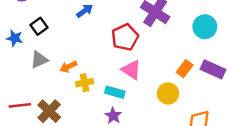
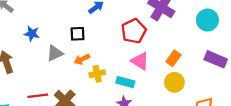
black square: (39, 26) -> (78, 34), moved, turned 35
orange rectangle: (185, 69) -> (173, 58), moved

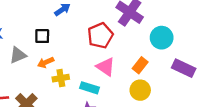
cyan circle: (207, 20) -> (162, 38), moved

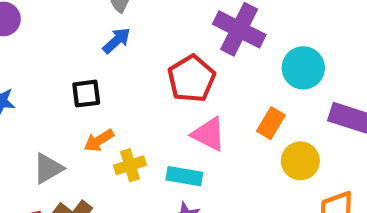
gray triangle: (18, 55) -> (48, 168), moved
yellow circle: (140, 90) -> (300, 161), moved

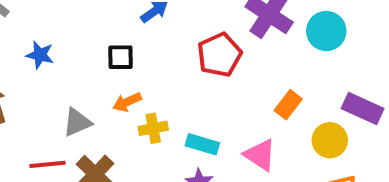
cyan circle: (303, 68) -> (326, 31), moved
pink triangle: (209, 134) -> (260, 155), moved
yellow circle: (300, 161) -> (330, 140), moved

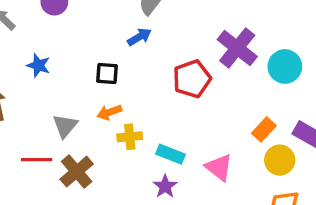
orange rectangle: (288, 105) -> (264, 129), moved
gray triangle: (77, 122) -> (65, 126), turned -32

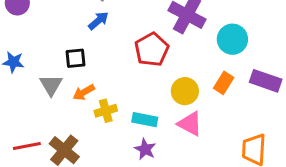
cyan circle: (285, 66) -> (232, 39), moved
gray triangle: (65, 126) -> (51, 85), moved
yellow circle: (280, 160) -> (185, 91), moved

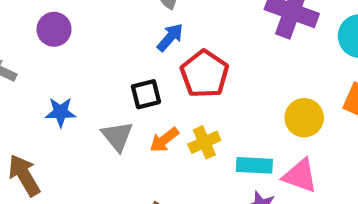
red pentagon: (152, 50) -> (205, 74), moved
yellow cross: (106, 111) -> (204, 142), moved
pink triangle: (190, 124) -> (300, 176), moved

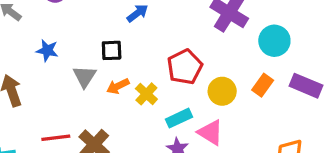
red pentagon: (205, 74) -> (185, 67), moved
yellow cross: (204, 142) -> (146, 94), turned -35
cyan rectangle: (254, 165) -> (179, 118), turned -40

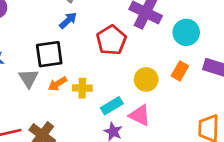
black square: (112, 50) -> (49, 54), size x1.5
red pentagon: (185, 67) -> (111, 40), moved
yellow cross: (146, 94) -> (82, 88), turned -36

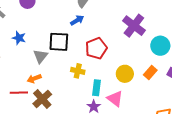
red pentagon: (111, 40) -> (96, 48), moved
orange arrow: (57, 84) -> (34, 79), moved
cyan rectangle: (112, 106) -> (96, 88), turned -63

